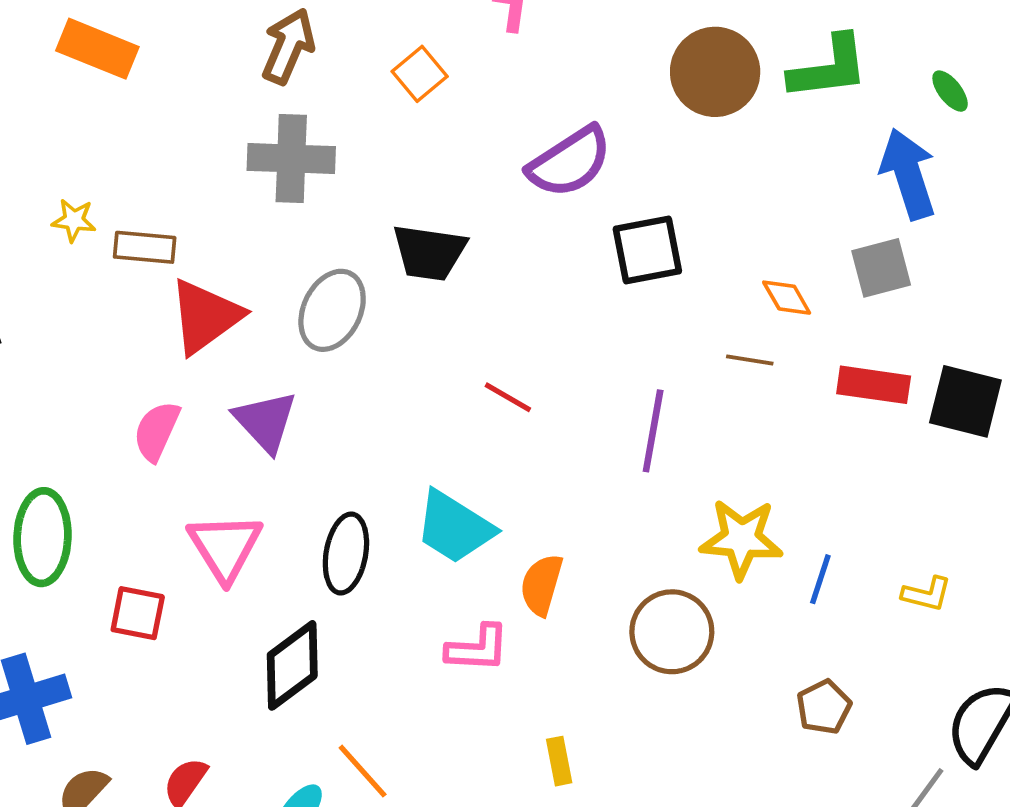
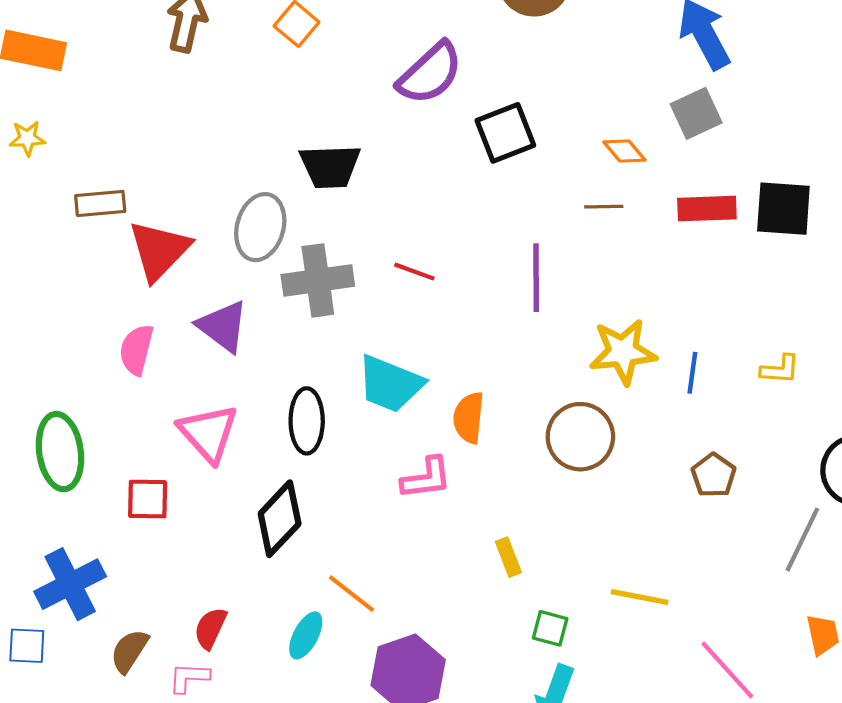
gray cross: (291, 159) -> (318, 280), moved
yellow star: (74, 220) -> (27, 138), moved

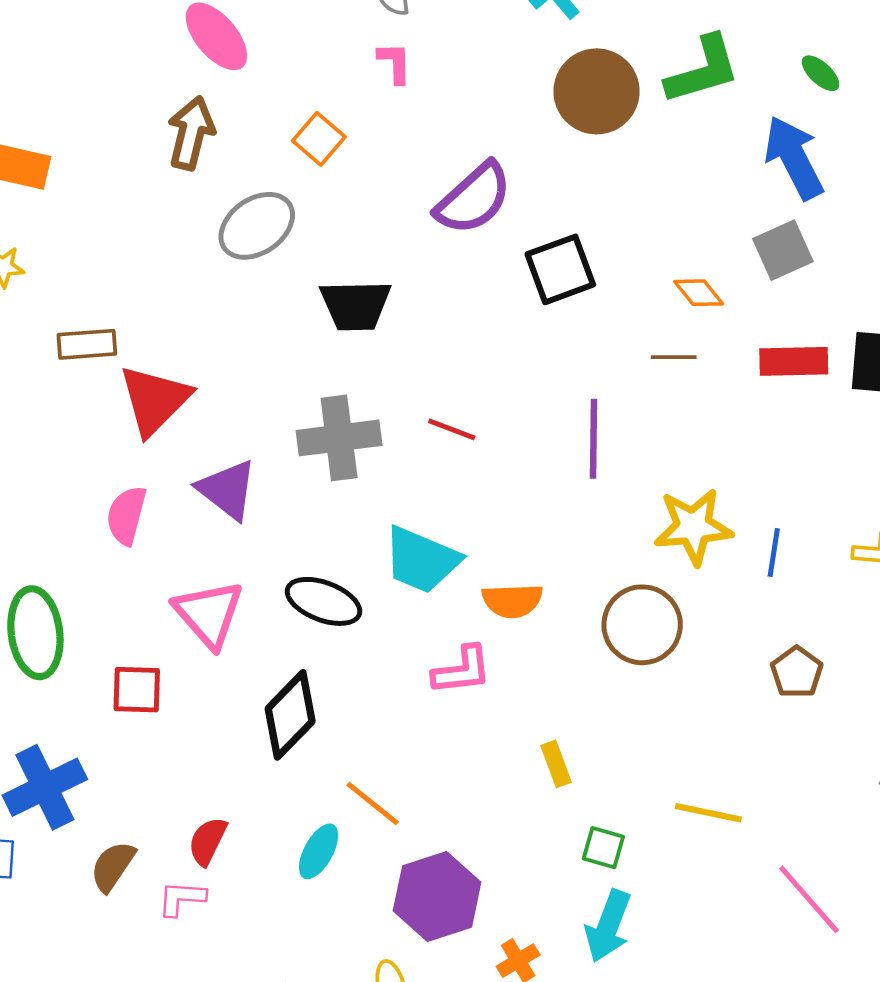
gray ellipse: (260, 227) -> (257, 226), moved, turned 38
orange semicircle: (469, 418) -> (512, 601), turned -99
black ellipse: (307, 421) -> (323, 601), turned -70

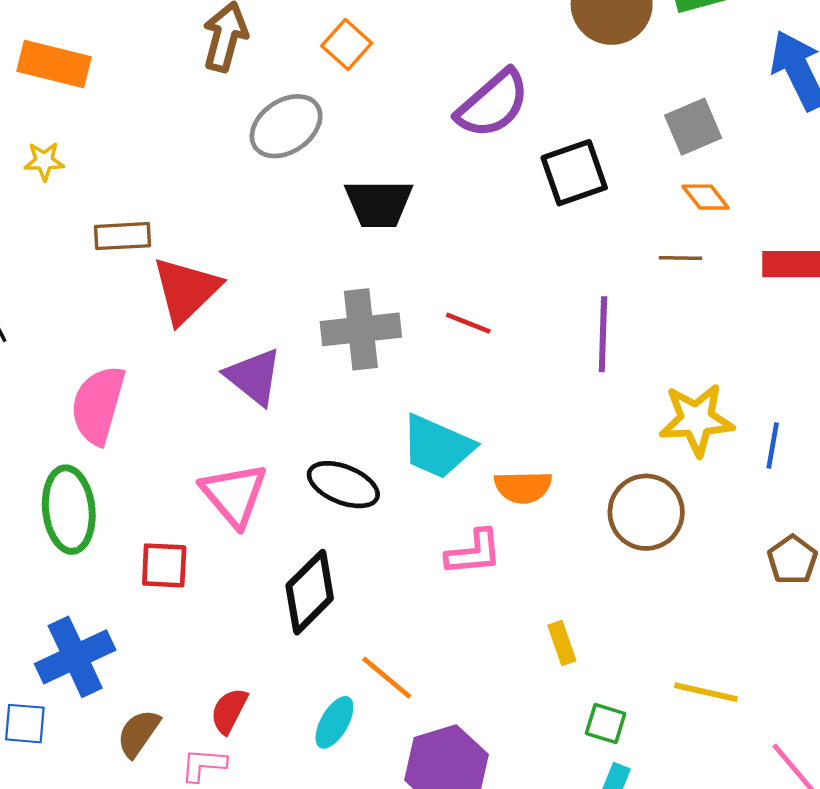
gray square: (783, 250) -> (693, 127), moved
pink semicircle: (126, 515) -> (98, 405), moved, size x1.4

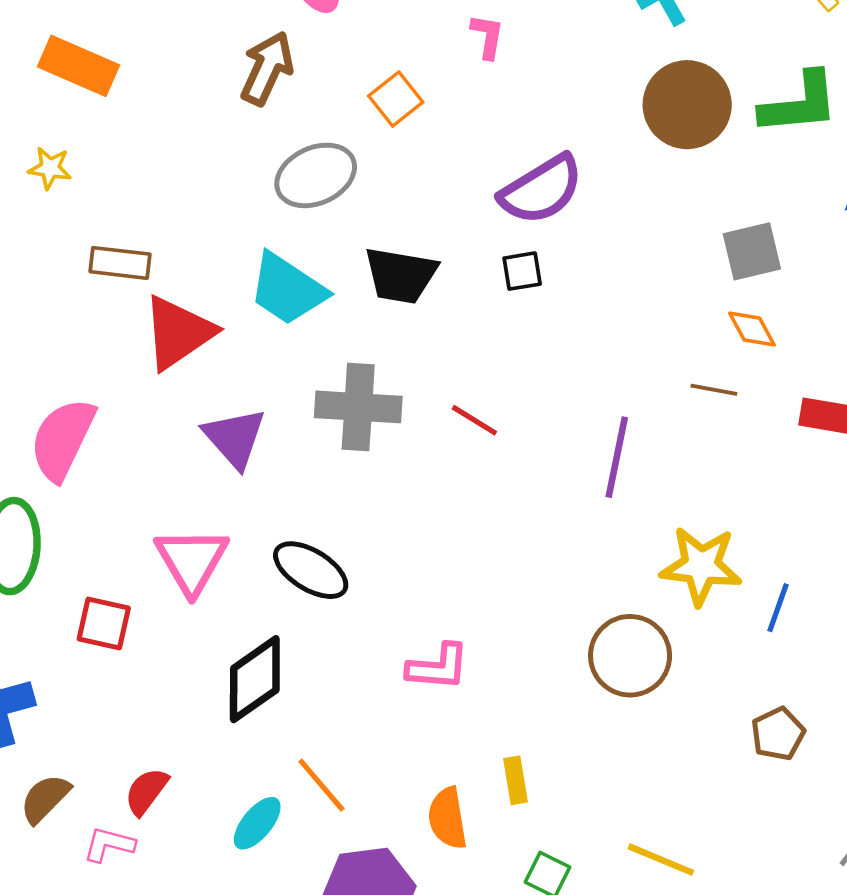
black square: (574, 173) -> (522, 271), moved, size x0.6
cyan trapezoid: (437, 447) -> (287, 289), moved
orange semicircle: (523, 487) -> (447, 818), moved, turned 72

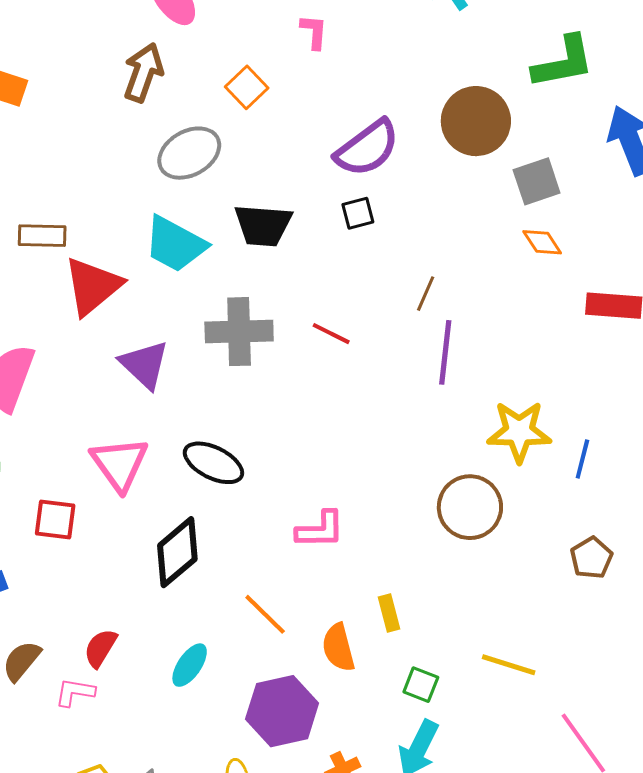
brown circle: (687, 105) -> (476, 121), moved
brown line: (714, 390) -> (426, 294), moved, turned -72
orange line: (321, 785) -> (265, 614), moved

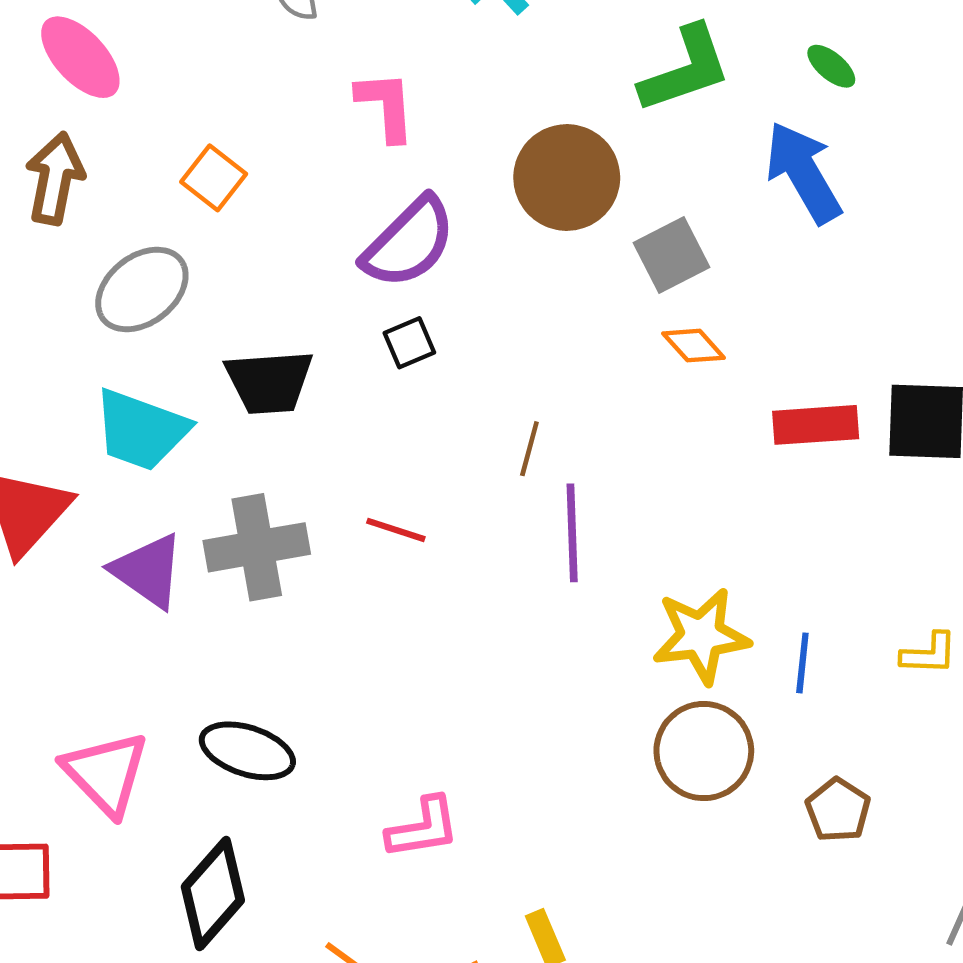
pink L-shape: (314, 32) -> (386, 106), moved, size x1.4
purple triangle: (144, 365) -> (148, 571), moved
brown circle: (470, 507) -> (704, 751), moved

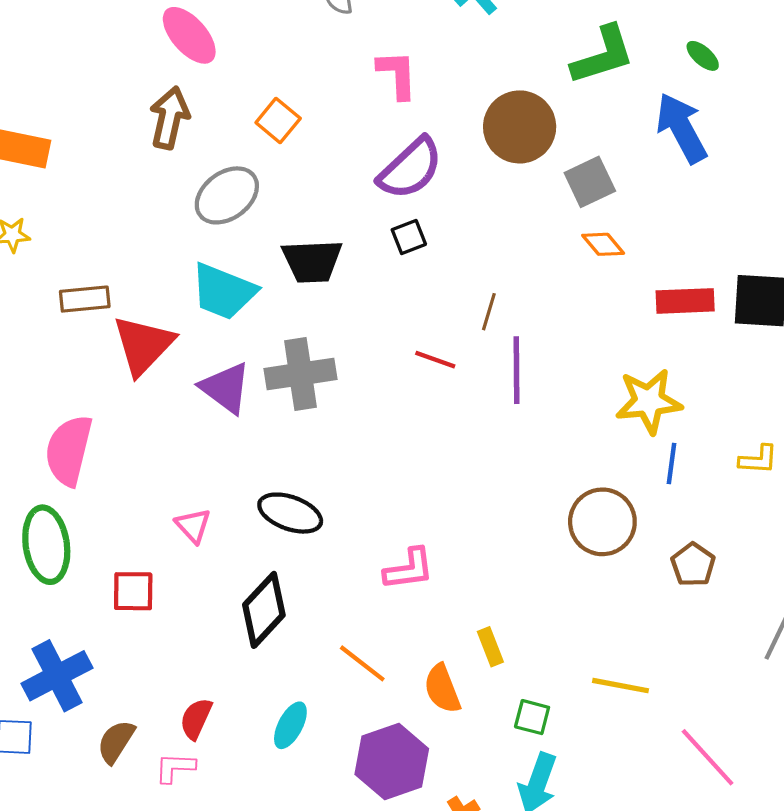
red line: (396, 530) -> (435, 360), moved
yellow star: (701, 636) -> (649, 401), moved
pink triangle: (106, 773) -> (193, 526), size x0.6

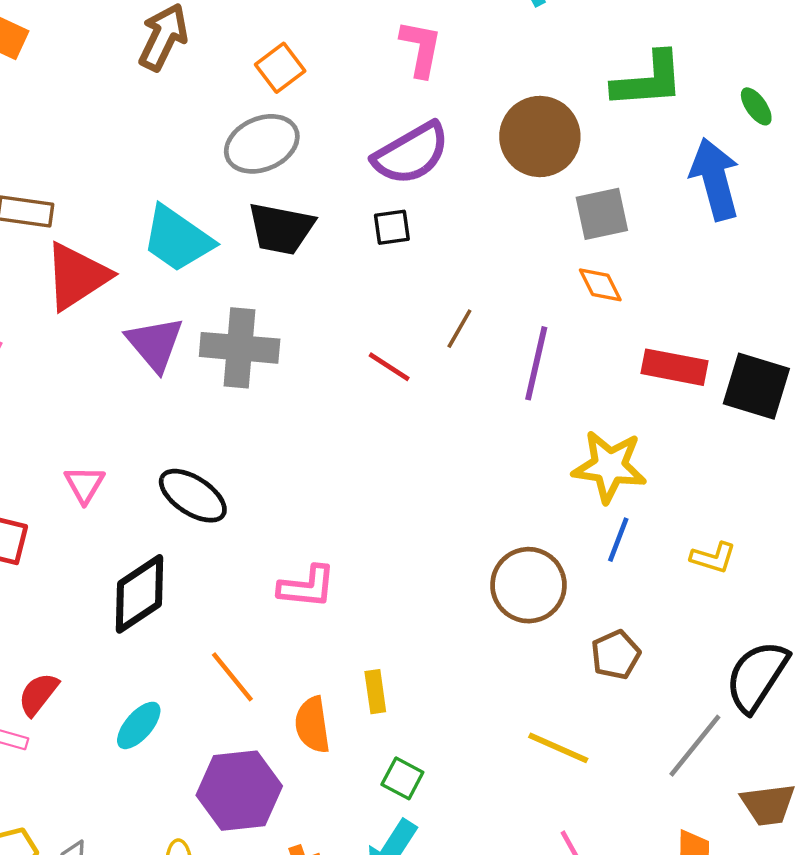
gray ellipse: (227, 195) -> (262, 144), moved
purple line: (516, 370) -> (536, 363), moved
yellow line: (621, 686) -> (558, 748), moved

